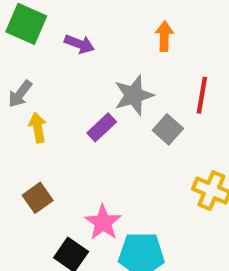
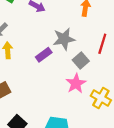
pink star: (103, 222) -> (76, 83), moved

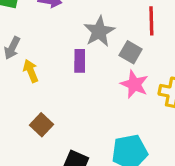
purple rectangle: (44, 55) -> (80, 61), turned -35

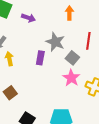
gray star: (99, 31) -> (55, 42), turned -30

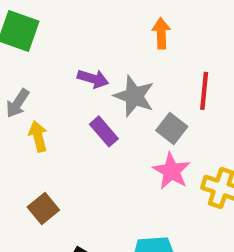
purple arrow: (28, 18) -> (93, 79), moved
purple rectangle: (40, 58) -> (104, 131), turned -48

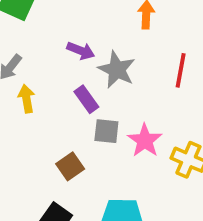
gray square: (172, 128) -> (106, 131), moved, turned -36
brown square: (43, 209) -> (70, 166), moved

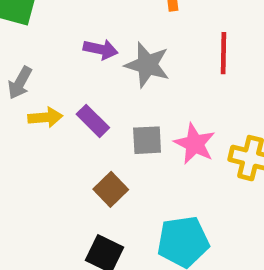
yellow arrow: (26, 99) -> (45, 117), turned 104
purple rectangle: (86, 99) -> (93, 121), moved

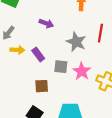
gray star: (147, 65) -> (76, 42), moved
brown square: (111, 189) -> (42, 86), turned 32

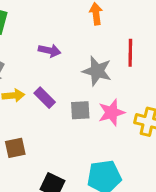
pink star: (82, 71) -> (112, 112), turned 30
brown square: (42, 86) -> (15, 148), moved

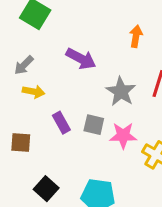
purple arrow: (49, 51) -> (81, 59), size x1.4
purple rectangle: (45, 98) -> (61, 123), moved

